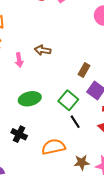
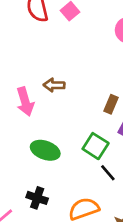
pink arrow: (19, 60) -> (25, 102), size x1.5
green ellipse: (30, 99) -> (45, 150), turned 40

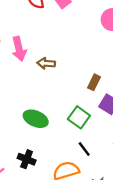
pink arrow: (25, 102) -> (19, 49), moved
black line: (108, 173) -> (84, 149), moved

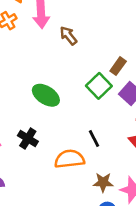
brown arrow: (46, 63) -> (68, 36), turned 36
green square: (79, 117) -> (99, 86), moved

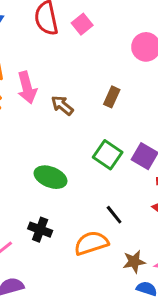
brown rectangle: (118, 66) -> (112, 97), moved

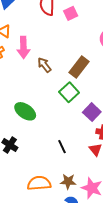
brown rectangle: (112, 97) -> (79, 67), size x1.5
green square: (108, 155) -> (69, 92), moved
orange semicircle: (91, 243) -> (39, 183), moved

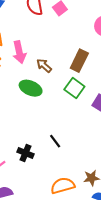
green ellipse: (25, 111) -> (31, 88), moved
black line: (62, 147) -> (55, 141), moved

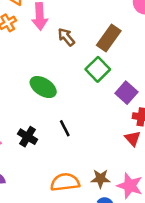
green ellipse: (31, 88) -> (43, 87), moved

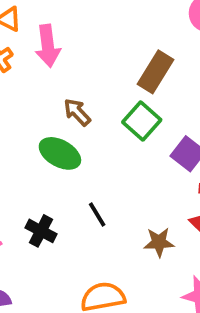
brown arrow: (66, 37) -> (77, 112), moved
brown star: (101, 179) -> (159, 242), moved

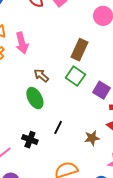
green ellipse: (60, 153) -> (35, 98), turned 40
black line: (97, 214) -> (58, 127), turned 64

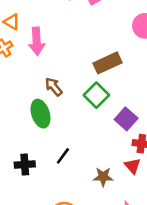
brown rectangle: (79, 50) -> (108, 63), turned 30
black cross: (30, 140) -> (25, 165), turned -35

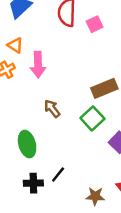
green ellipse: (40, 114) -> (27, 144), moved
black cross: (25, 165) -> (33, 183), moved

